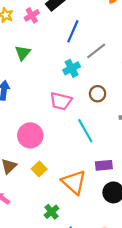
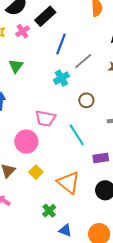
pink trapezoid: (61, 101) -> (45, 118), moved
purple rectangle: (104, 165) -> (101, 158), moved

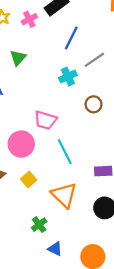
cyan line: (77, 135) -> (65, 152), moved

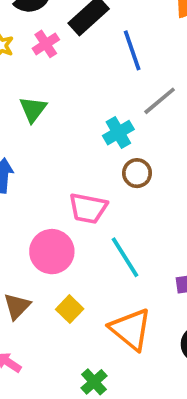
blue line: (71, 38) -> (132, 50), moved, turned -40
brown circle: (94, 104) -> (137, 173), moved

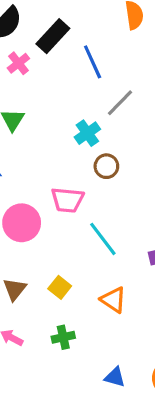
pink circle: (52, 252) -> (22, 223), moved
orange triangle: (131, 329) -> (113, 300), size x0.7
green cross: (94, 382) -> (63, 337), moved, turned 35

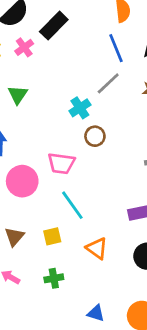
blue line: (93, 62) -> (116, 48), moved
cyan line: (103, 239) -> (72, 205), moved
yellow square: (60, 287) -> (52, 236), turned 36

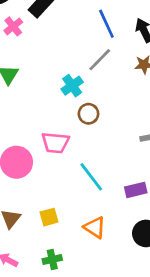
cyan line: (72, 205) -> (91, 177), moved

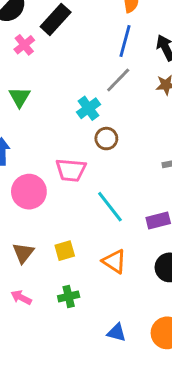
blue line: (106, 24) -> (125, 41), turned 40

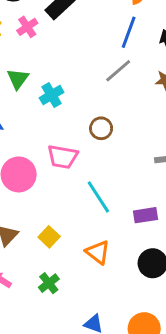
cyan cross: (88, 108) -> (52, 95), moved
yellow square: (65, 251) -> (49, 237), turned -36
green cross: (69, 296) -> (49, 283), turned -30

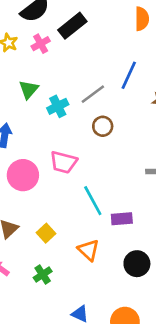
blue line: (129, 32) -> (129, 75), moved
gray line: (118, 71) -> (93, 94), moved
brown circle: (101, 128) -> (103, 126), moved
purple rectangle: (146, 215) -> (122, 219), moved

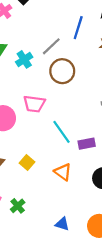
brown circle: (103, 126) -> (62, 71), size x1.5
green cross: (43, 274) -> (18, 206), moved

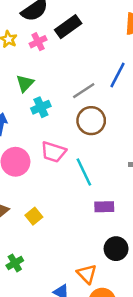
cyan cross: (24, 59) -> (41, 107), moved
cyan line: (62, 132) -> (84, 172), moved
orange triangle: (63, 172) -> (87, 274), moved

